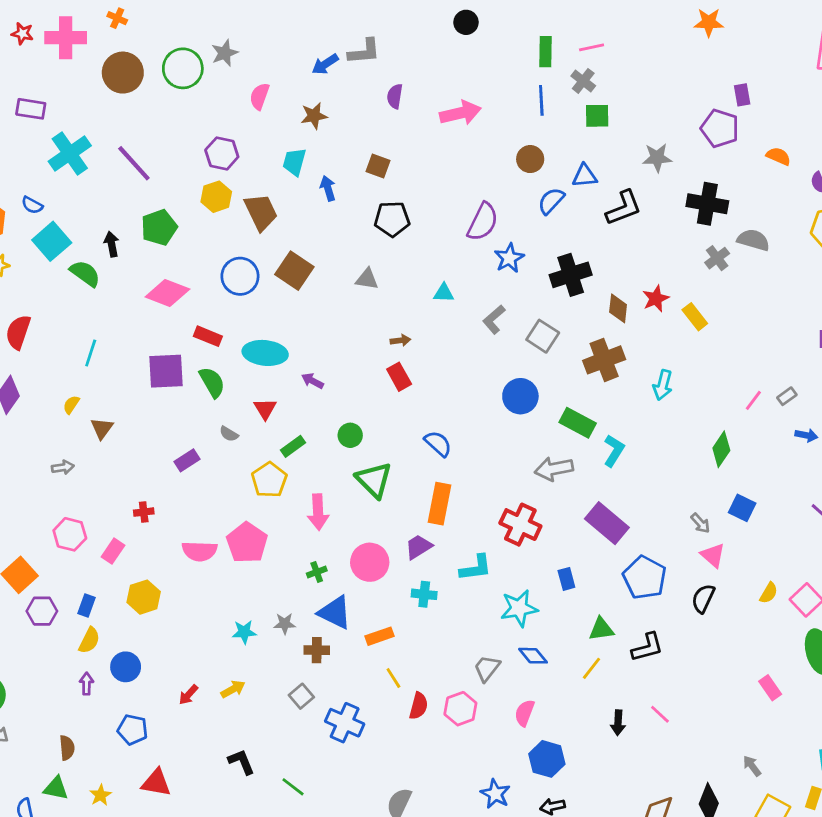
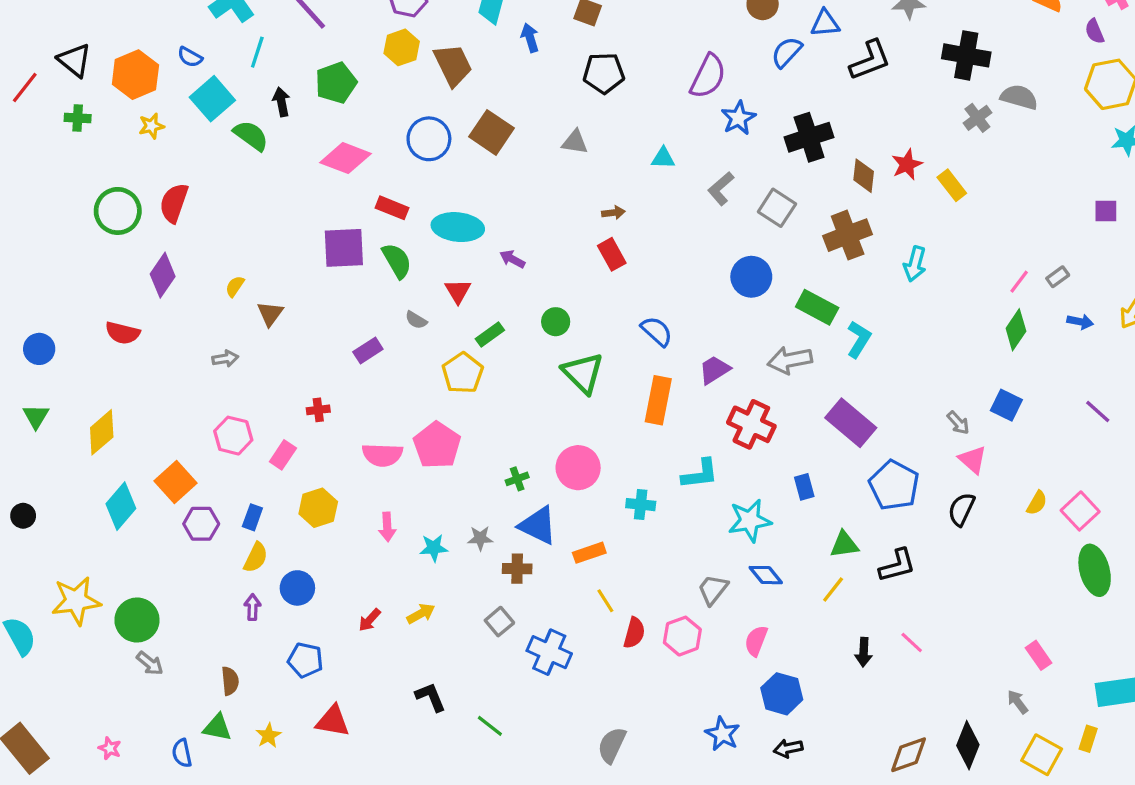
cyan line: (91, 353) -> (257, 52), moved
green diamond: (721, 449) -> (1016, 330), moved
pink arrow: (318, 512) -> (387, 527), moved, size x0.7
purple trapezoid: (419, 547) -> (714, 370), moved
pink rectangle: (770, 688) -> (1038, 655), moved

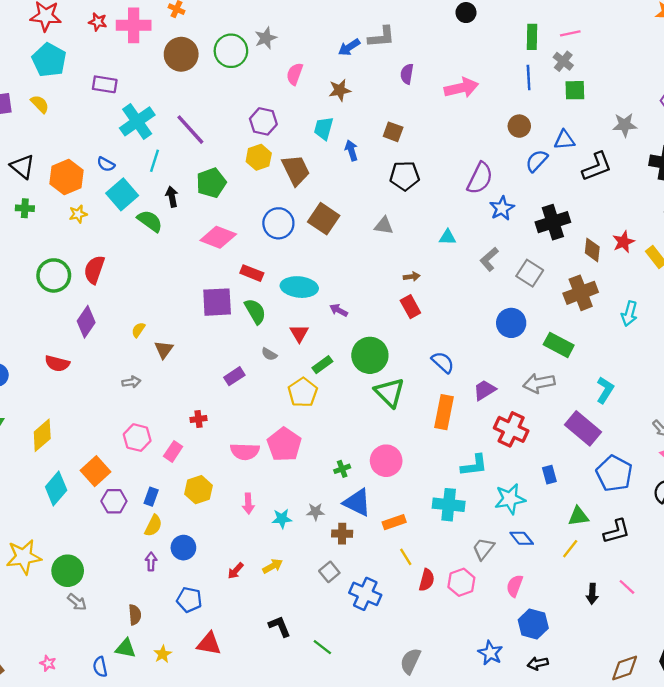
green circle: (556, 322) -> (370, 355), size x1.8
cyan L-shape: (859, 339) -> (605, 390), moved
cyan cross: (641, 505) -> (449, 505), moved, size x1.5

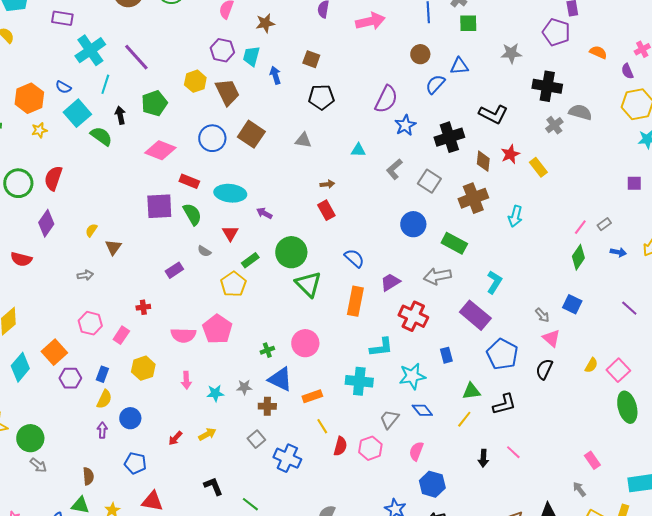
purple hexagon: (263, 121) -> (222, 50), moved
black L-shape: (597, 167) -> (493, 114), moved, turned 48

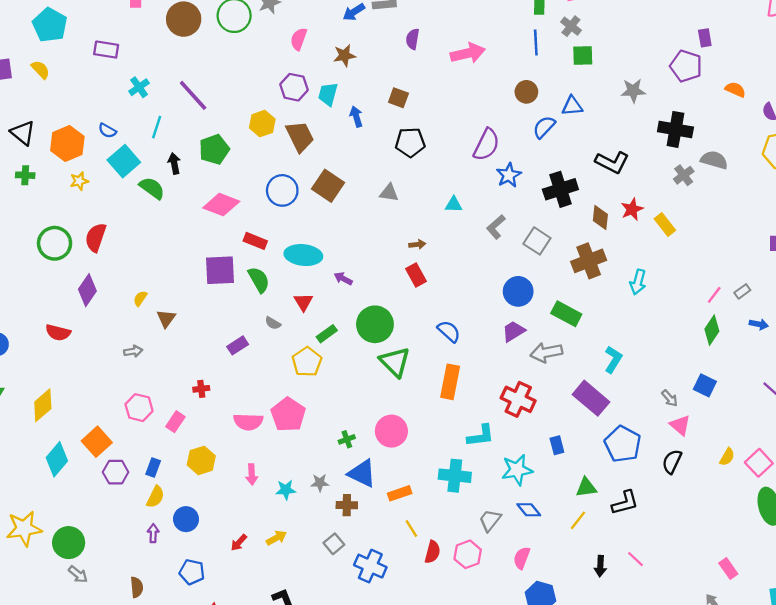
cyan cross: (90, 50) -> (139, 87), size x0.6
purple trapezoid: (390, 282) -> (513, 331), moved

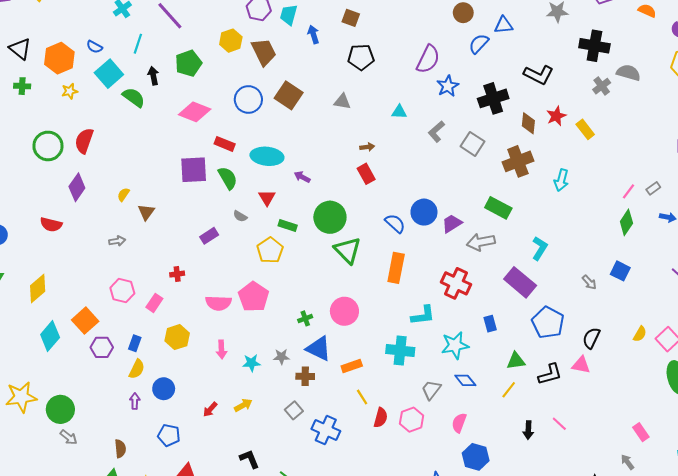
blue circle: (518, 291) -> (424, 212), moved
green rectangle: (327, 334) -> (288, 226), turned 54
pink triangle: (680, 425) -> (581, 365), moved, turned -30

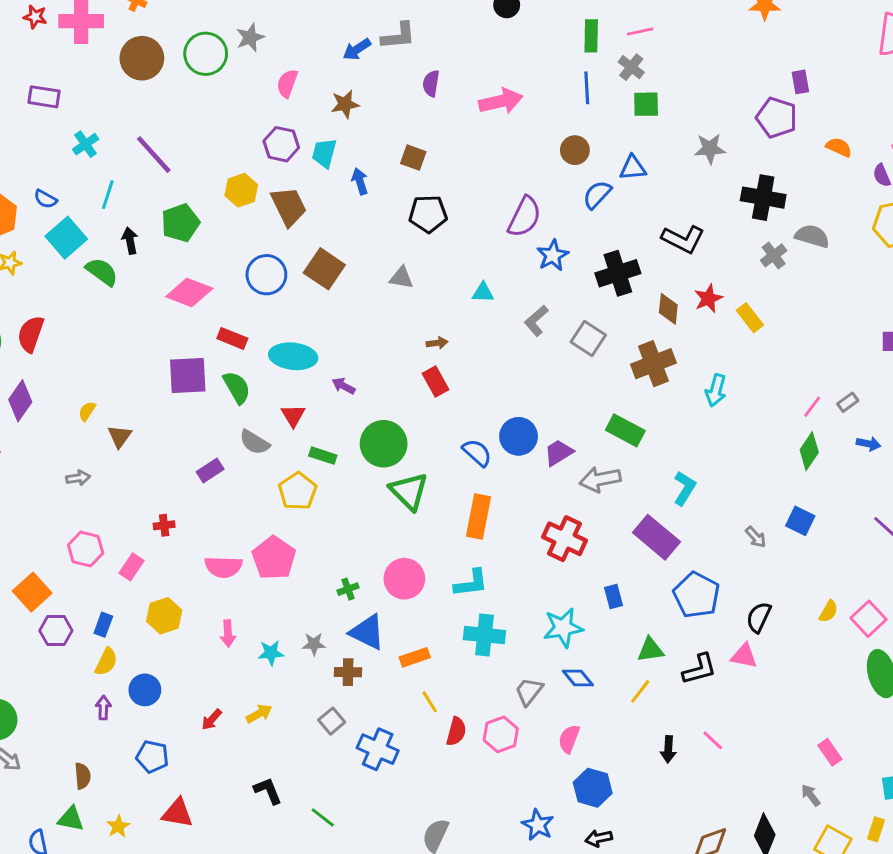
gray semicircle: (240, 216) -> (255, 442), size x1.5
cyan L-shape: (423, 315) -> (471, 583), moved

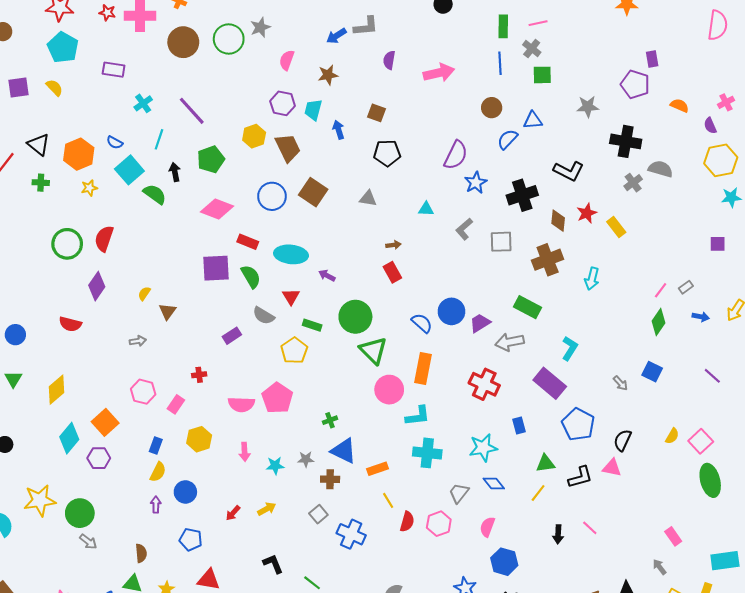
gray square: (588, 338) -> (501, 242), turned -35
pink circle: (404, 579) -> (389, 390), moved
purple hexagon: (56, 631) -> (99, 458), moved

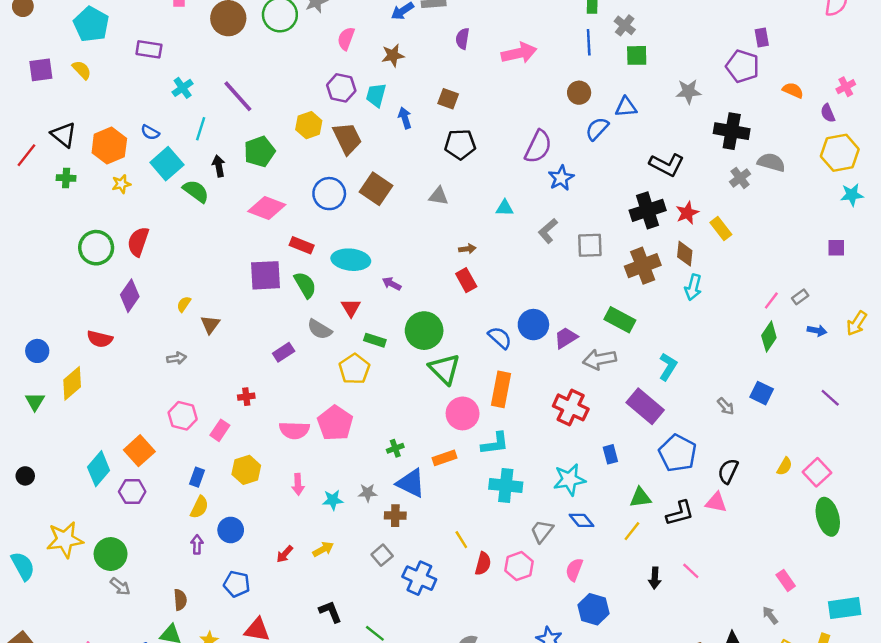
black cross: (522, 195) -> (648, 210), moved
brown diamond: (558, 221) -> (685, 254), moved
yellow diamond: (57, 390) -> (72, 383), moved
orange rectangle: (378, 469) -> (445, 458), moved

